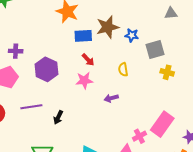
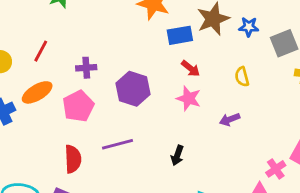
pink star: (84, 80) -> (189, 98), turned 30
black arrow: (58, 117) -> (177, 155), moved

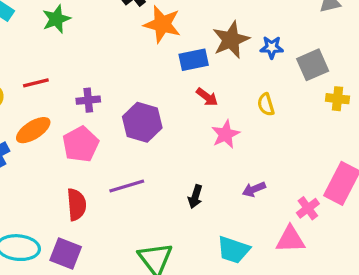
red line: (41, 51) -> (36, 83), turned 50
pink star: (189, 98) -> (226, 134), moved, turned 30
purple arrow: (230, 119) -> (254, 189), moved

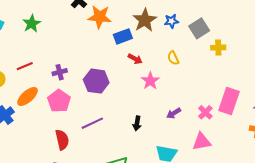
pink cross: (308, 208) -> (205, 112), moved

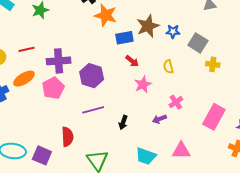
gray square: (199, 28) -> (198, 43), turned -36
purple cross: (60, 72) -> (59, 61), size x1.6
pink cross: (205, 112) -> (176, 102), moved
purple line: (92, 123) -> (93, 110), moved
red semicircle: (62, 140) -> (67, 137), moved

